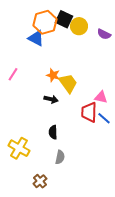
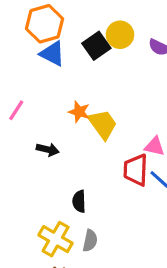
black square: (64, 19) -> (96, 46), moved, turned 30
orange hexagon: (45, 22) -> (45, 24), moved
black arrow: (51, 99) -> (48, 149), moved
yellow cross: (19, 148) -> (56, 239), moved

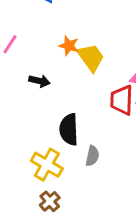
black semicircle: (79, 201) -> (69, 129), size x1.5
gray semicircle: (90, 241) -> (92, 156), moved

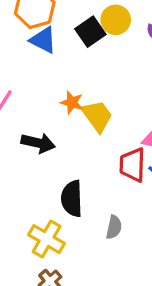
black arrow: (39, 81) -> (38, 143), size x1.4
gray semicircle: (92, 156) -> (114, 227), moved

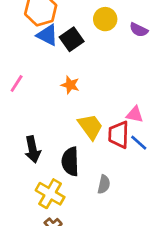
black square: (90, 32) -> (72, 39), moved
yellow trapezoid: (97, 116) -> (90, 127), moved
black arrow: (38, 143) -> (33, 149), moved, turned 65

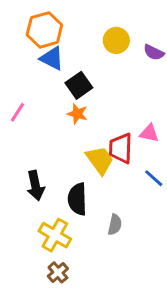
black square: (72, 39) -> (79, 85), moved
pink triangle: (135, 114) -> (149, 133), moved
red trapezoid: (119, 135) -> (121, 148), moved

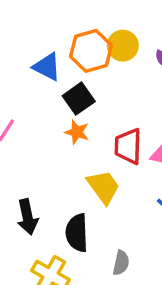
orange hexagon: (44, 30) -> (91, 51), moved
red trapezoid: (121, 148) -> (128, 146), moved

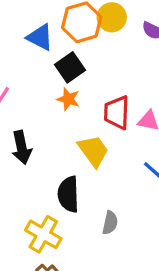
black arrow: (27, 217) -> (22, 148), moved

